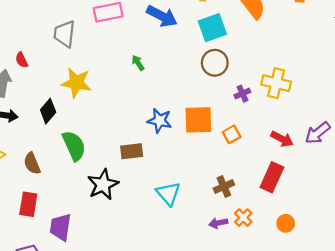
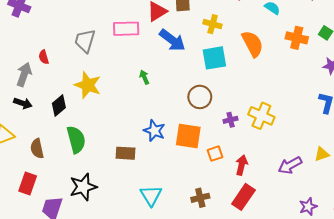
brown circle: (215, 63) -> (200, 97), moved
red arrow: (282, 139) -> (242, 165), moved, turned -114
black star: (103, 185) -> (83, 187), moved

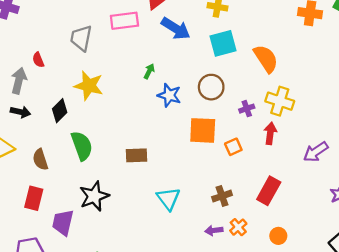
orange semicircle: (253, 44) -> (266, 59), moved
green arrow: (144, 77) -> (149, 71), turned 56
blue star: (154, 131) -> (169, 95), moved
red arrow: (242, 165) -> (270, 133), moved

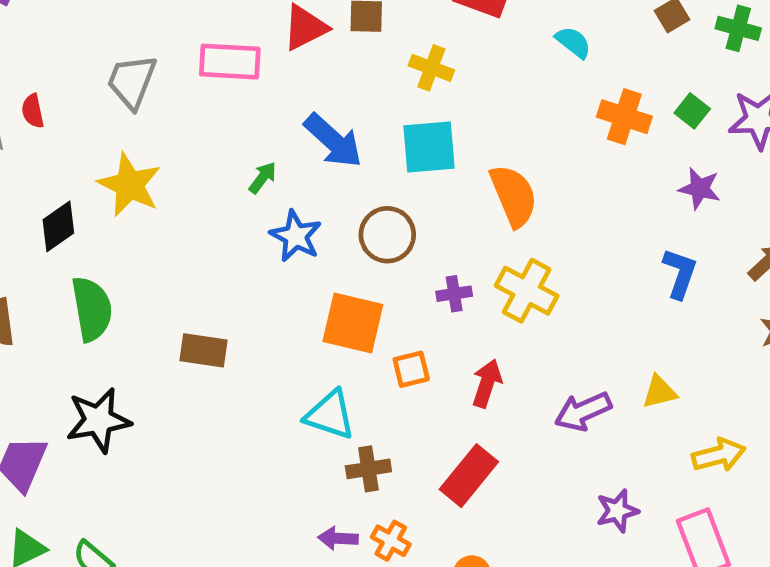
blue arrow: (176, 29) -> (333, 141), moved
red arrow: (270, 133) -> (487, 383), moved
cyan triangle: (168, 199) -> (330, 415), moved, turned -45
orange cross: (238, 227) -> (391, 541), turned -30

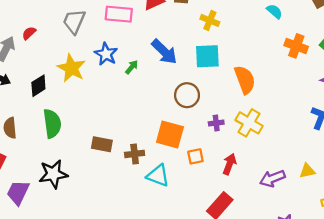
red semicircle: (33, 111) -> (29, 33), turned 56
blue star: (296, 236) -> (106, 54), moved
brown cross: (368, 469) -> (135, 154), moved

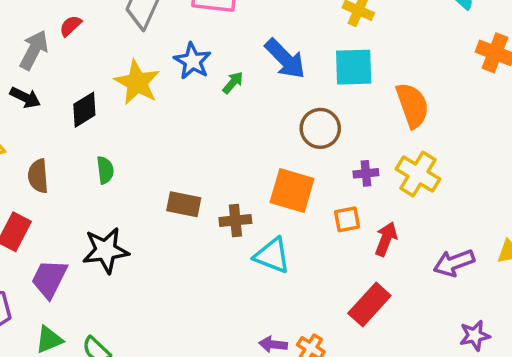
green semicircle: (52, 124) -> (105, 170), size x0.6
orange square: (195, 156) -> (347, 219), moved

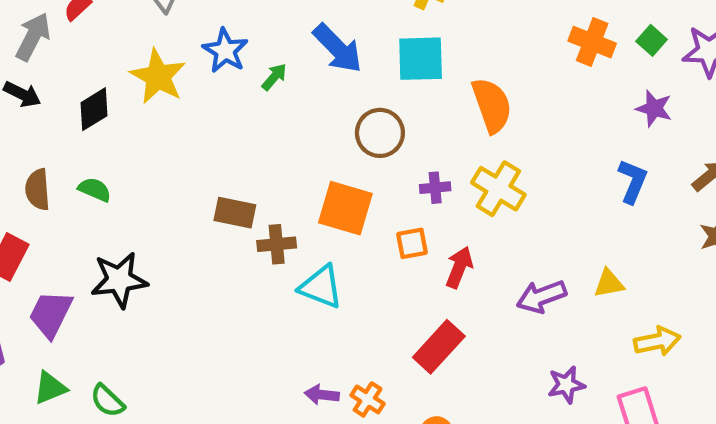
green semicircle: (105, 170) -> (95, 190), moved, turned -60
brown rectangle: (184, 204) -> (235, 213), moved

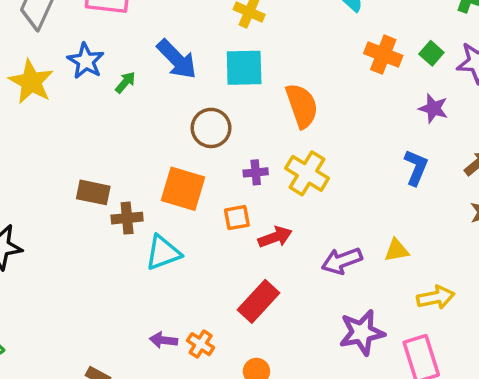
red arrow: (459, 267) -> (275, 237), turned 48
cyan triangle: (321, 287) -> (163, 253), turned -42
purple star: (566, 385) -> (362, 332), size x1.5

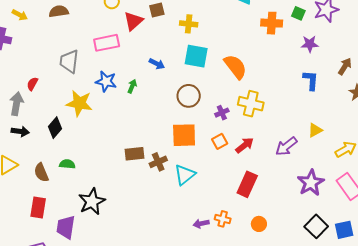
blue arrow: (177, 59) -> (157, 64), size x0.6
cyan square: (244, 68) -> (196, 56), turned 30

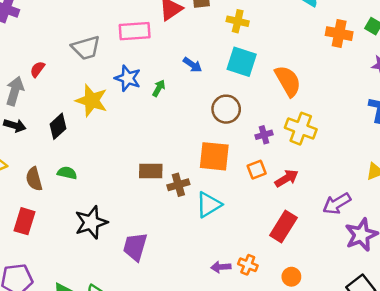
gray trapezoid: (69, 61) -> (86, 48), turned -120
purple arrow: (286, 146) -> (337, 204), moved
purple trapezoid: (66, 227) -> (135, 247), moved

